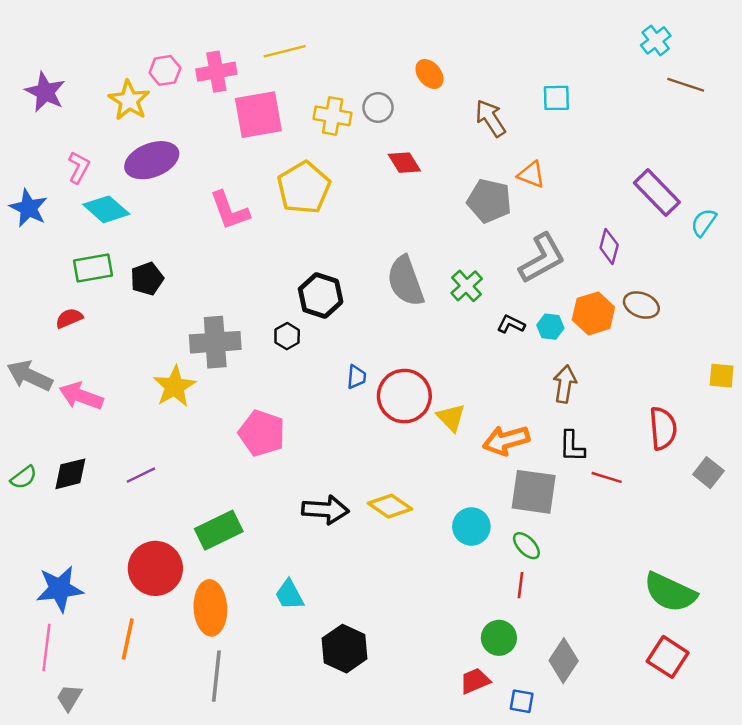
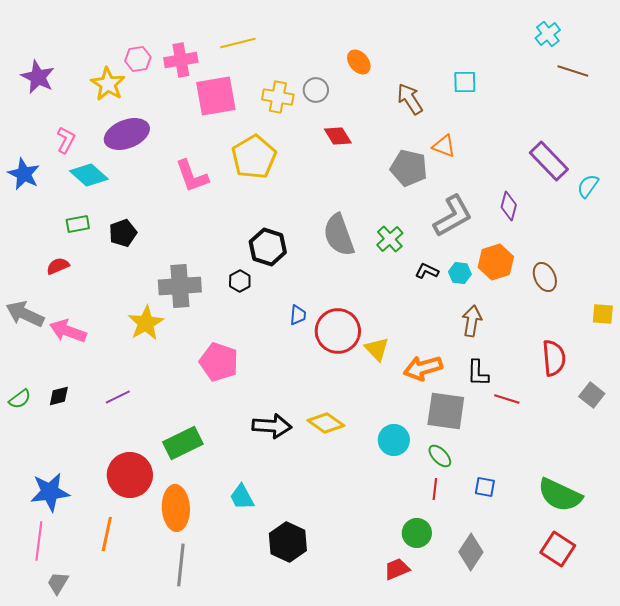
green rectangle: (93, 268) -> (78, 224), size x0.7
brown ellipse: (641, 305) -> (545, 277), moved, turned 44
black diamond: (70, 474) -> (59, 396), size x0.7
blue square: (522, 701) -> (485, 487), moved

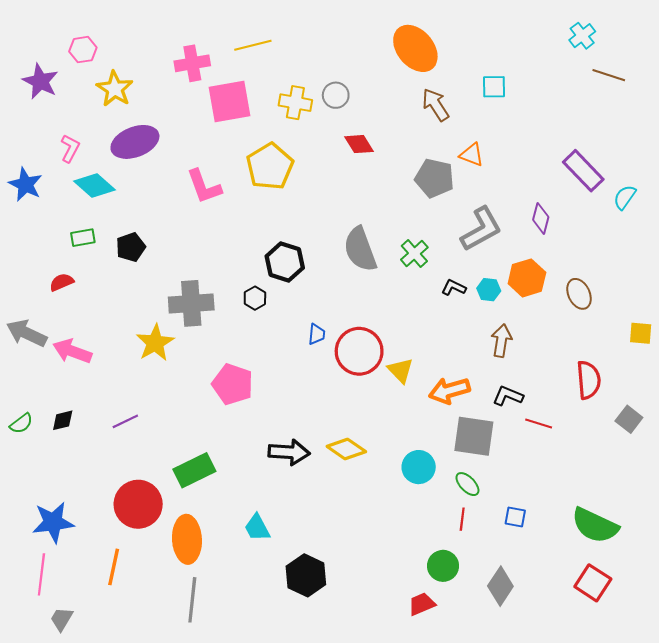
pink hexagon: (138, 59) -> (83, 50), moved
orange ellipse: (359, 62) -> (415, 48), moved, size x1.8
black L-shape: (478, 373) -> (508, 396), turned 112

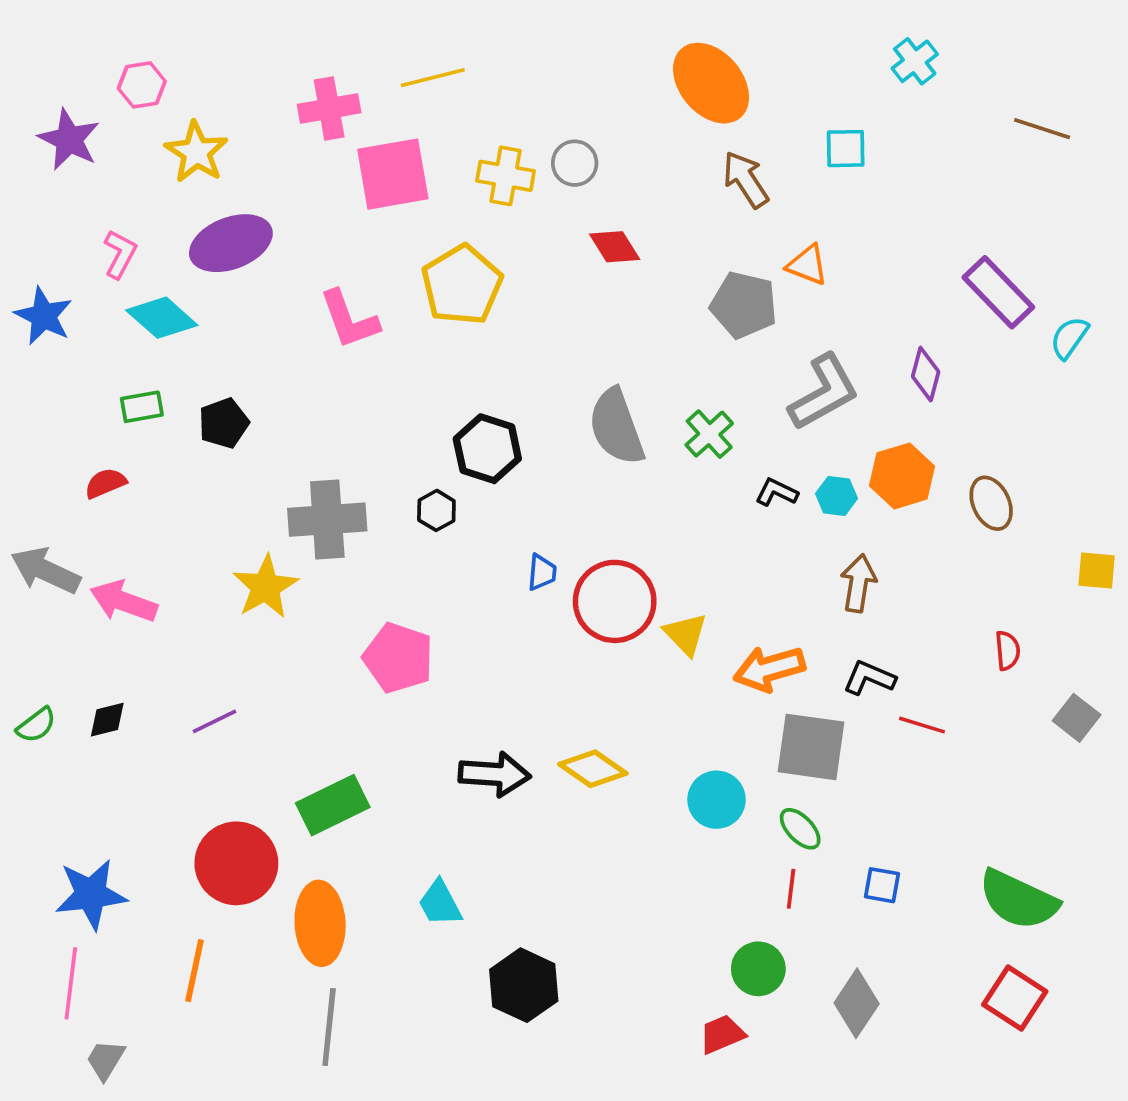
cyan cross: (582, 36) -> (915, 61), moved
red semicircle: (589, 380) -> (1007, 651), size x0.6

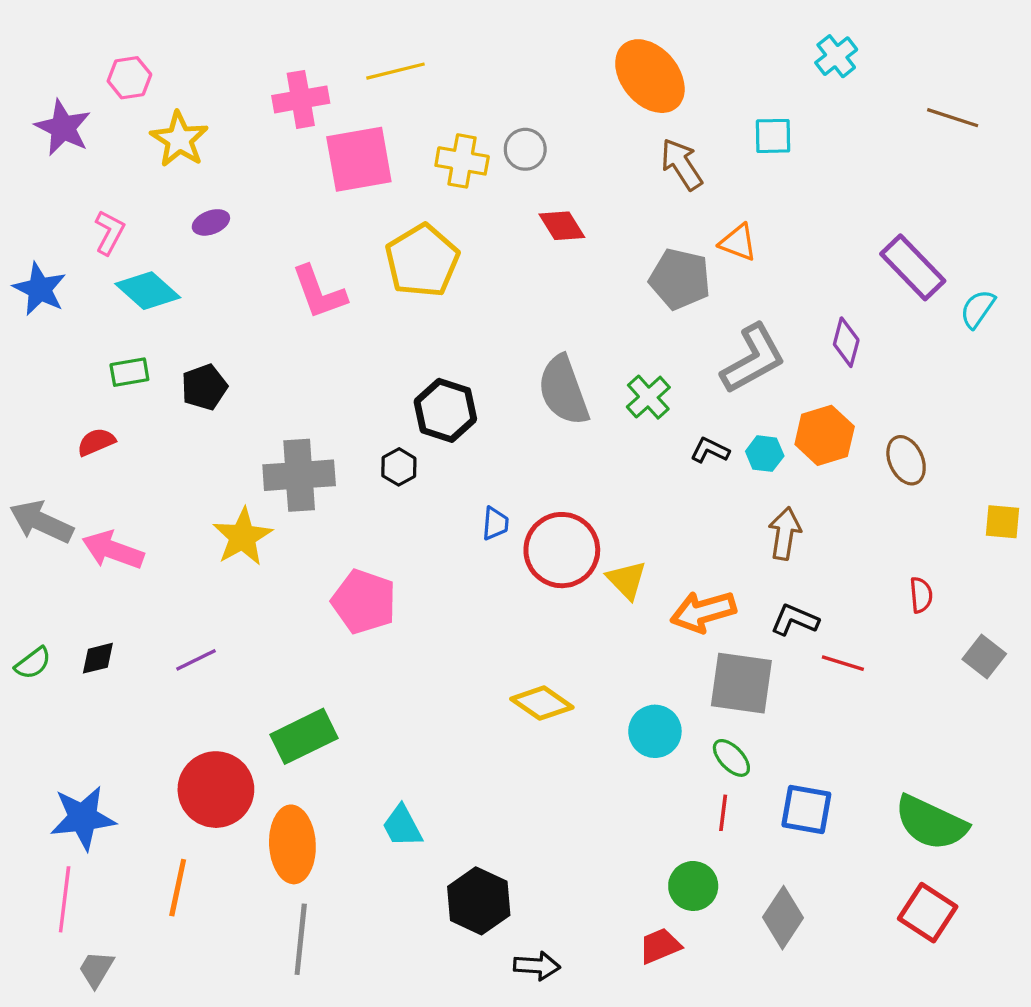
purple ellipse: (231, 243) -> (211, 222), size x0.5
black arrow: (495, 774) -> (537, 966), moved, size x0.7
blue square: (882, 885) -> (806, 809), size x1.5

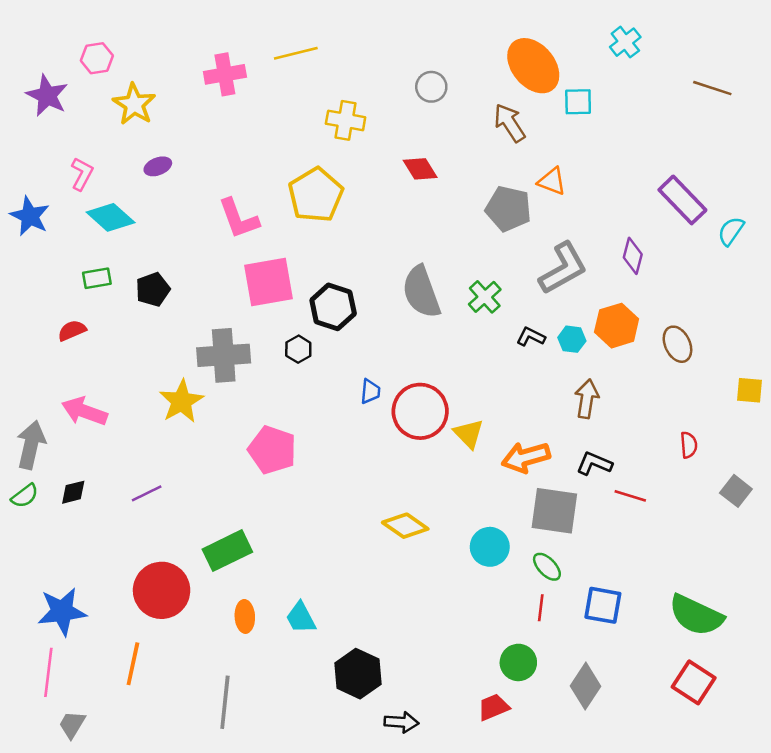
orange ellipse: (650, 76) -> (533, 66), moved
gray circle: (525, 149) -> (431, 87), moved
pink square: (359, 159) -> (268, 282), moved
gray arrow: (41, 522) -> (31, 445), moved, turned 78
orange ellipse: (292, 844) -> (245, 616), moved, size x0.6

